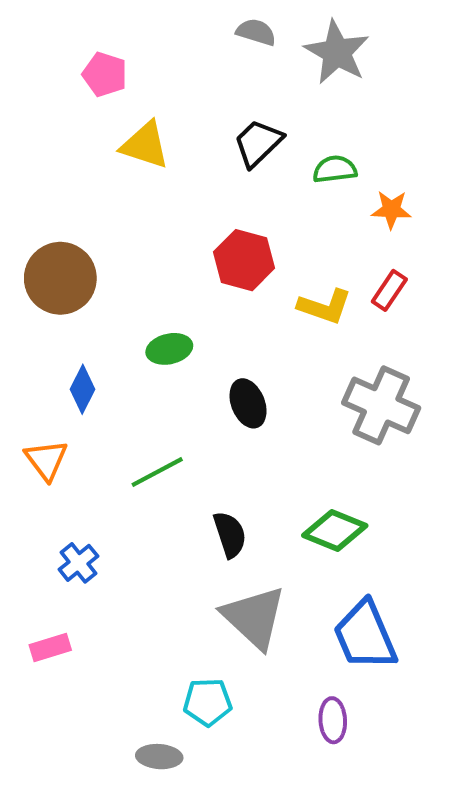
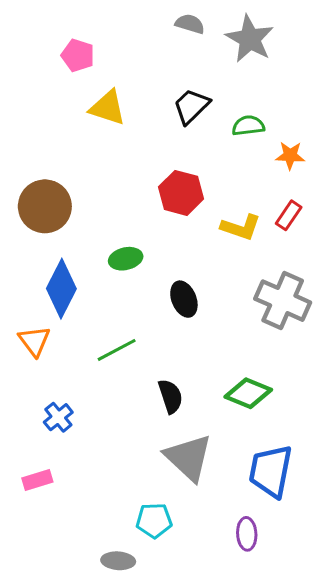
blue diamond: (83, 389) -> (61, 289), size x1.6
blue trapezoid: (365, 635) -> (271, 471), turned 34

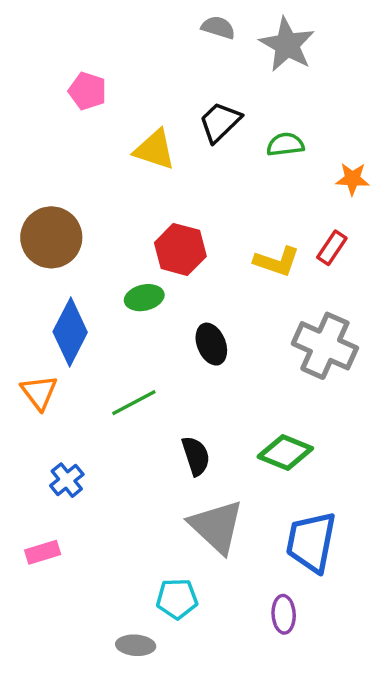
pink pentagon: (78, 55) -> (87, 91), moved
yellow triangle: (108, 108) -> (155, 150), moved
orange star: (290, 156) -> (352, 179), moved
red hexagon: (181, 193) -> (180, 249), moved

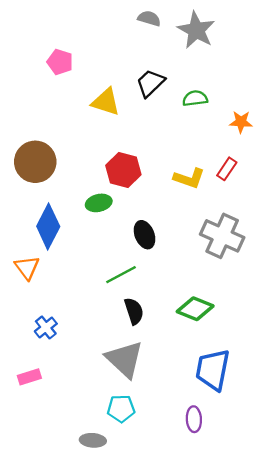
green line: (134, 403) -> (121, 275), moved
gray triangle: (217, 526) -> (125, 359), moved

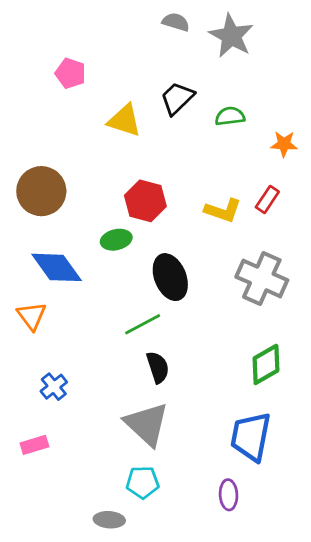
blue diamond: (48, 226) -> (57, 267), turned -63
black ellipse: (145, 235) -> (170, 277), size x1.4
green diamond: (195, 309) -> (266, 364), moved, turned -52

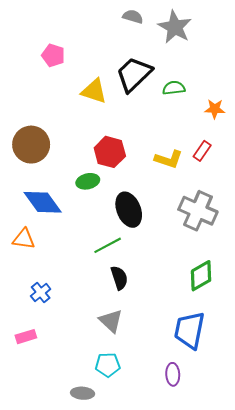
black trapezoid: (177, 98) -> (134, 74), size x1.4
orange triangle: (32, 316) -> (24, 239), turned -45
gray triangle: (147, 424) -> (111, 321), size x0.7

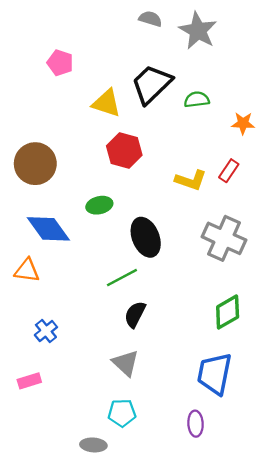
red hexagon: (110, 152) -> (124, 151), moved
black semicircle: (119, 278) -> (135, 314), turned -135

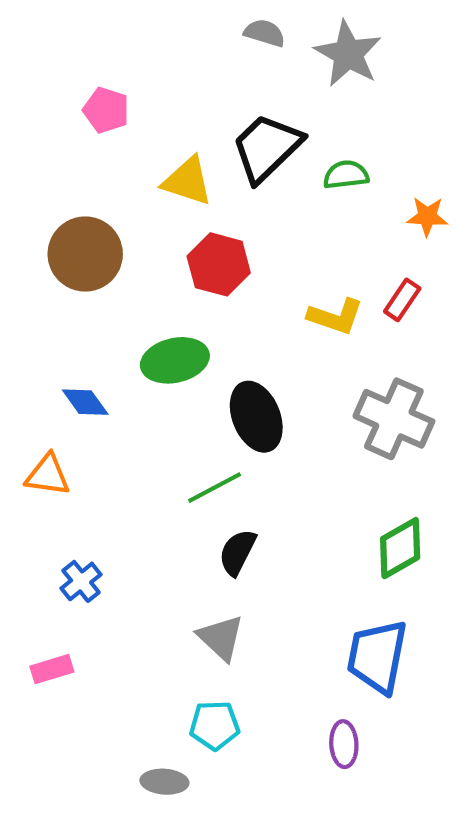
brown circle: (35, 164) -> (85, 254), moved
green ellipse: (99, 205) -> (175, 360), size x1.4
blue diamond: (48, 229) -> (85, 402), size x0.6

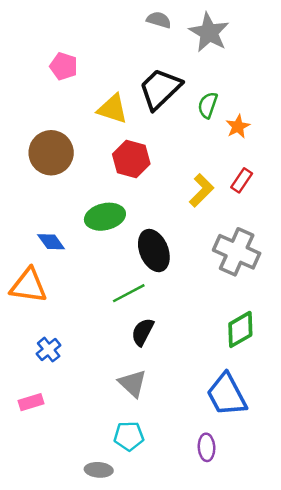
green semicircle: (346, 175) -> (208, 105), turned -64
orange star: (427, 216) -> (238, 126), moved, turned -30
yellow L-shape: (335, 317) -> (201, 190), turned -64
orange triangle: (48, 475) -> (29, 286), size x1.4
blue trapezoid: (377, 657) -> (227, 395), turned -39

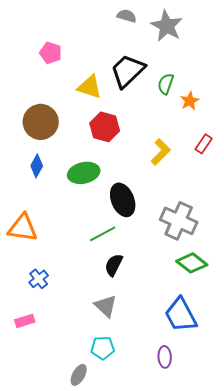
red rectangle: (242, 180) -> (204, 144), moved
blue diamond: (51, 242) -> (37, 166), moved, turned 65
gray cross: (237, 252) -> (179, 221), moved
green diamond: (240, 329) -> (192, 263), turned 68
gray ellipse: (99, 470) -> (79, 375), turned -65

